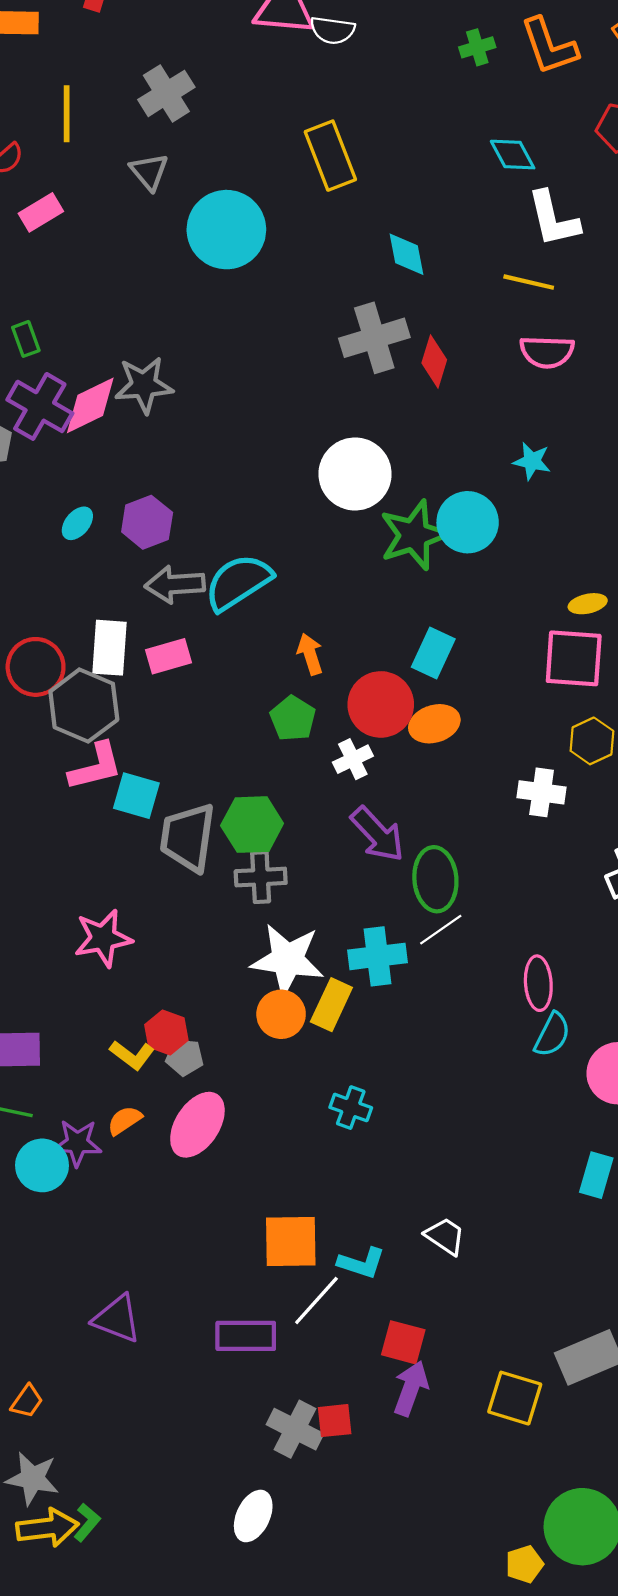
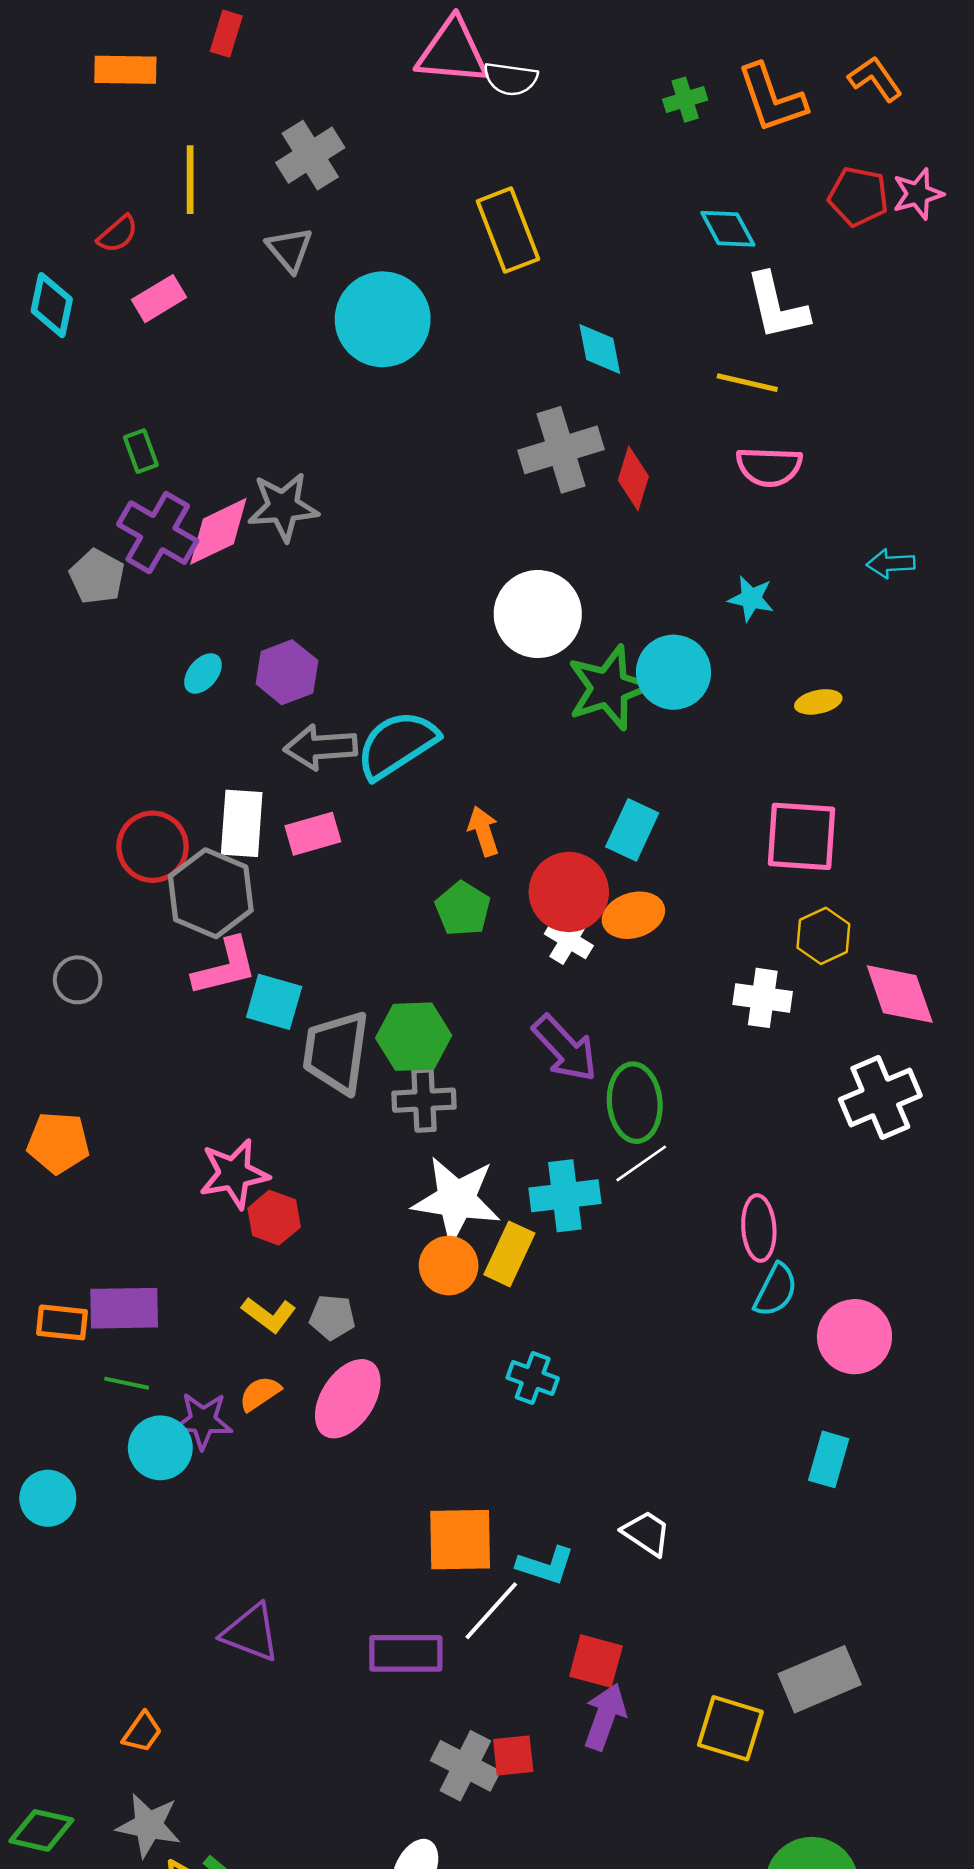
yellow ellipse: (588, 604) -> (818, 702), moved
white cross: (353, 759) -> (569, 940), moved, turned -33
red hexagon: (166, 1032) -> (274, 1218), moved

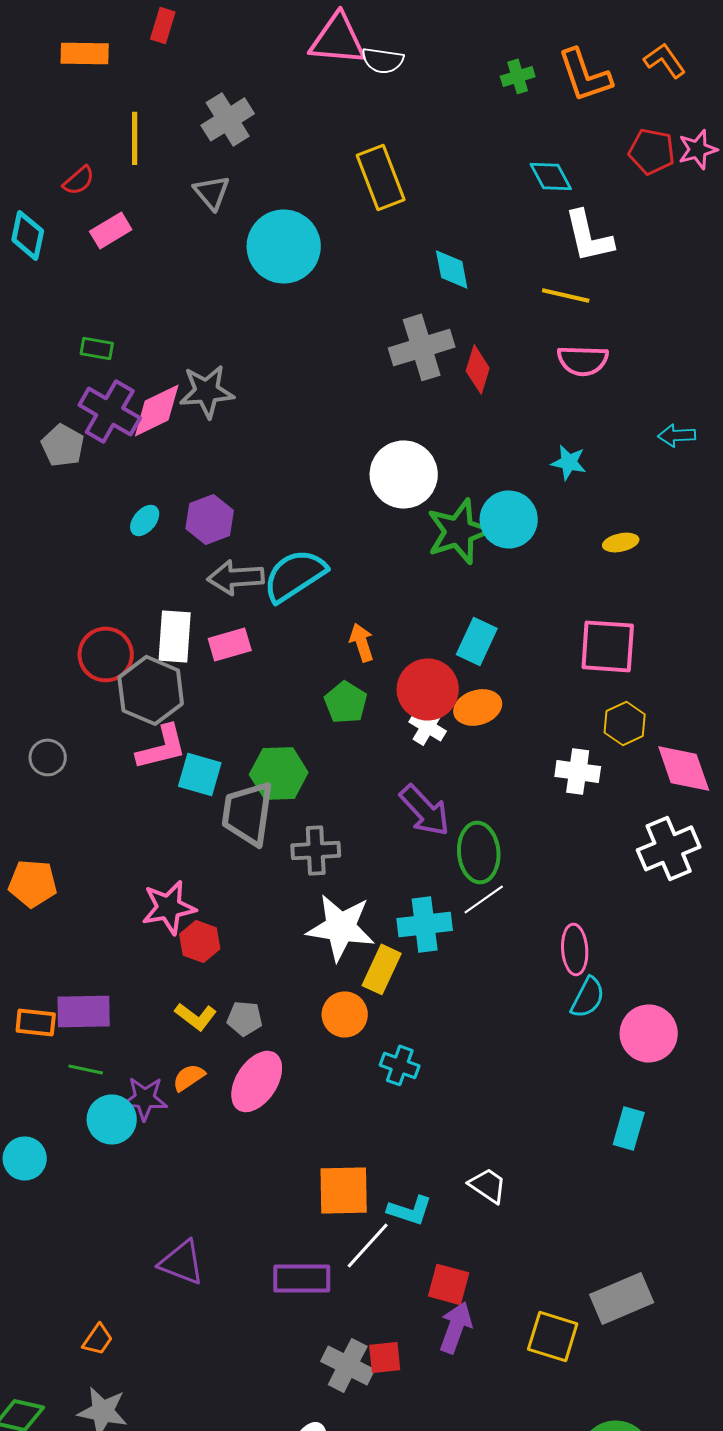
green rectangle: (141, 451) -> (97, 348), turned -60
green hexagon: (414, 1037) -> (279, 773), moved
orange circle: (449, 1266) -> (345, 1014), moved

